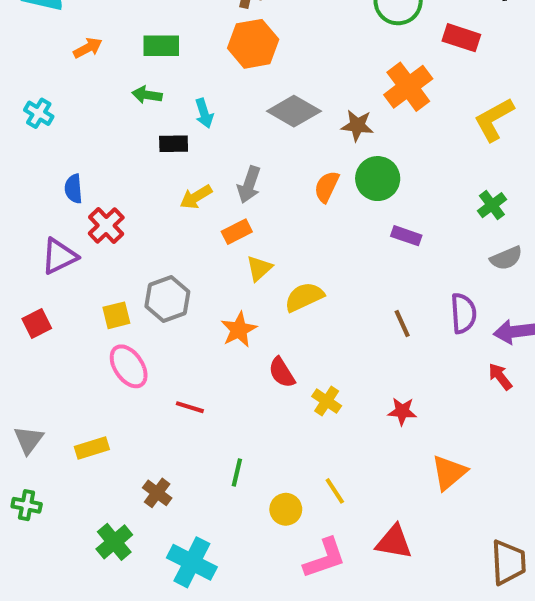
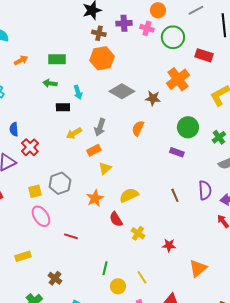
green circle: (378, 179) -> (188, 127), moved
yellow semicircle: (304, 297) -> (129, 195), moved
red star: (402, 411) -> (169, 245), moved
green line: (237, 473) -> (105, 268), moved

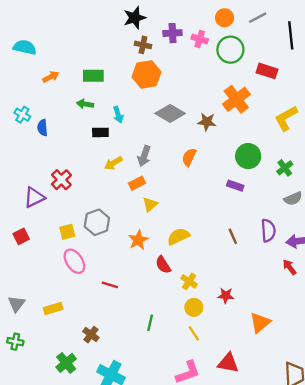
orange circle: (158, 10) -> (225, 18), moved
blue semicircle: (14, 129) -> (42, 128), moved
yellow circle: (118, 286) -> (194, 307), moved

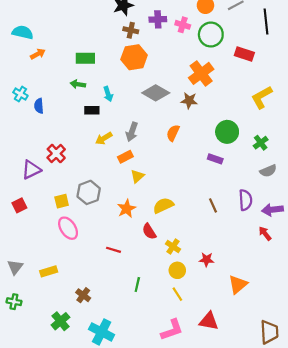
orange arrow: (51, 77) -> (38, 54), moved
orange cross: (236, 99) -> (201, 73), moved
red line: (110, 285) -> (113, 250), moved

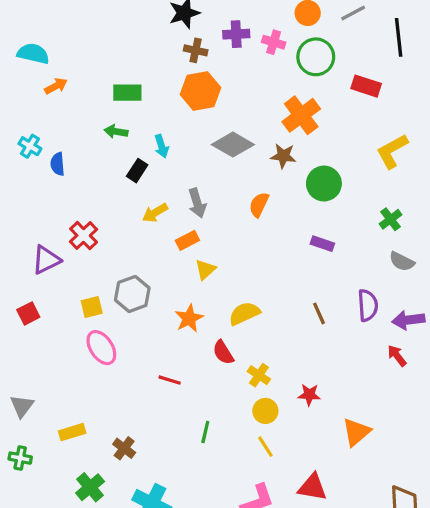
black rectangle: (92, 110) -> (137, 171), turned -56
gray arrow: (132, 132) -> (197, 203), turned -36
green circle: (227, 132) -> (324, 184), moved
gray semicircle: (268, 171) -> (402, 261), turned 49
yellow rectangle: (49, 271) -> (72, 432), moved

